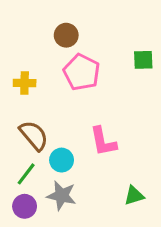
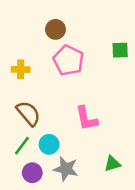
cyan circle: (62, 160) -> (49, 144), moved
gray star: (62, 196) -> (66, 169), moved
purple circle: (25, 206) -> (32, 173), moved

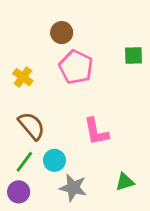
yellow cross: (21, 69) -> (23, 77), turned 36
purple circle: (32, 173) -> (19, 192), moved

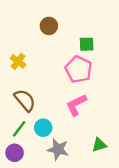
green square: (133, 56) -> (87, 44), moved
pink pentagon: (76, 67) -> (79, 69), moved
pink L-shape: (96, 132) -> (76, 105), turned 75

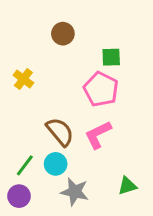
brown semicircle: (25, 100) -> (60, 132), moved

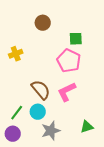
yellow cross: (23, 79) -> (16, 54), turned 32
gray star: (75, 192) -> (51, 131), turned -30

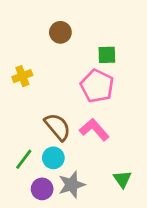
pink L-shape: (67, 92) -> (94, 130), turned 75
green triangle: (87, 127) -> (122, 179), turned -48
purple circle: (13, 134) -> (42, 189), moved

